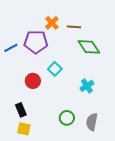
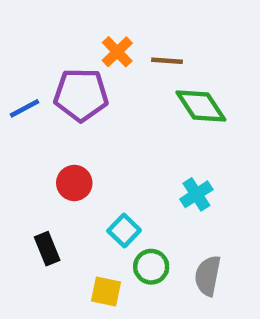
cyan square: (55, 69) -> (124, 230), moved
yellow square: (24, 129) -> (106, 292), moved

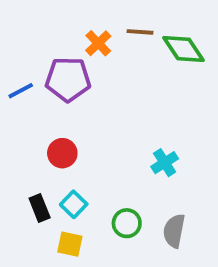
brown line: (167, 61) -> (140, 32), moved
green diamond: (201, 106) -> (184, 49), moved
cyan square: (124, 230) -> (74, 204), moved
yellow square: (106, 292) -> (70, 244), moved

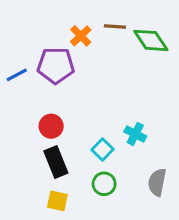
cyan cross: (165, 163) -> (135, 134), turned -30
cyan square: (74, 204) -> (103, 150), moved
black rectangle: (40, 208) -> (56, 162), moved, size x1.4
gray semicircle: (174, 231) -> (157, 182), moved

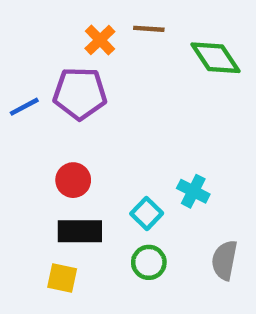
brown line: (115, 26) -> (149, 29), moved
orange cross: (81, 36) -> (100, 40), moved
black rectangle: (56, 162) -> (80, 231), turned -68
yellow square: (57, 201) -> (62, 278), moved

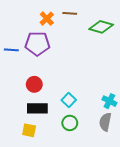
green diamond: (216, 58) -> (101, 27), turned -40
blue line: (24, 107) -> (11, 50), turned 32
cyan cross: (193, 191) -> (109, 101), moved

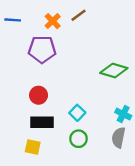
brown line: (70, 13) -> (79, 15), turned -40
green diamond: (101, 27) -> (114, 71), moved
blue line: (11, 50) -> (13, 20), moved

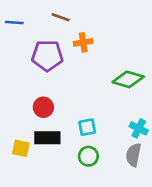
brown line: (79, 15) -> (61, 17), moved, turned 56
orange cross: (53, 21) -> (83, 42), moved, turned 35
cyan square: (77, 113) -> (87, 127), turned 35
yellow square: (33, 147) -> (21, 148), moved

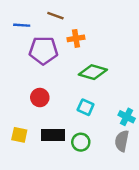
blue line: (14, 23) -> (22, 25), moved
green diamond: (128, 79) -> (93, 72), moved
cyan square: (87, 127) -> (86, 107), moved, turned 35
black rectangle: (47, 138) -> (53, 135), moved

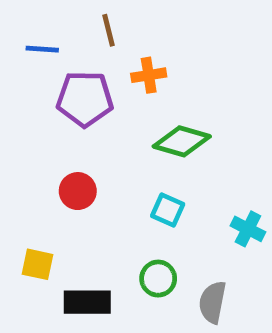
brown line: (55, 16) -> (108, 30), turned 56
black rectangle: (53, 135) -> (87, 302), moved
gray semicircle: (122, 141) -> (213, 302), moved

